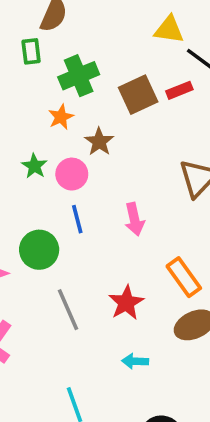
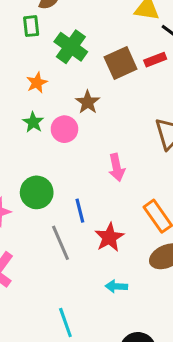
green cross: (79, 76) -> (71, 47), turned -32
orange star: (61, 117) -> (37, 83), moved
blue line: (77, 219) -> (80, 211), moved

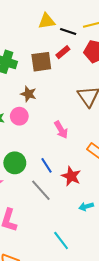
brown square: (121, 63) -> (41, 62), turned 35

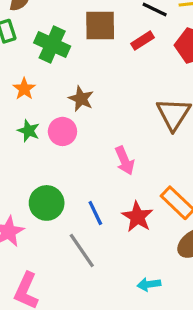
brown square: (41, 62) -> (100, 25), moved
red star: (71, 176) -> (137, 217), moved

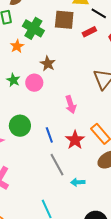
orange star: (24, 89) -> (17, 46), moved
gray line: (82, 251) -> (57, 165), moved

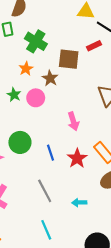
brown square: (64, 20) -> (69, 59), moved
orange star: (17, 46) -> (26, 69), moved
gray line: (57, 165) -> (45, 191), moved

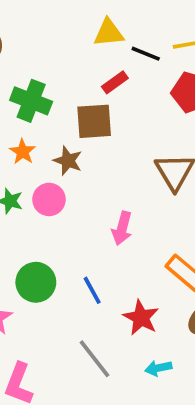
red rectangle: (94, 46) -> (115, 82), moved
pink arrow: (73, 121) -> (122, 228), turned 42
red star: (77, 158) -> (141, 318), moved

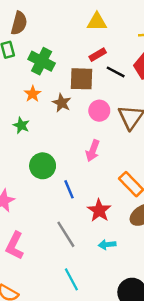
black line: (146, 54) -> (116, 72), moved
pink circle: (49, 199) -> (99, 111), moved
green circle: (36, 282) -> (43, 166), moved

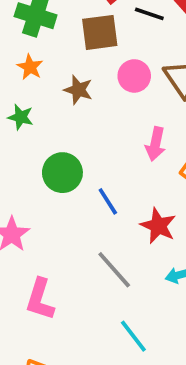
brown star: (62, 103) -> (78, 90), moved
pink arrow: (93, 151) -> (155, 144), moved

